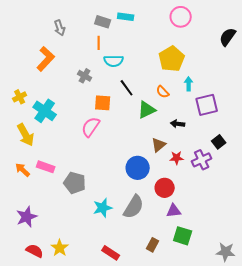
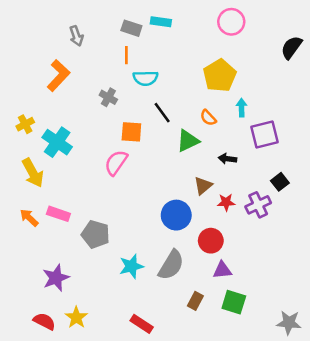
purple star: (27, 217) -> (56, 278), moved
brown rectangle: (153, 245) -> (195, 301), moved

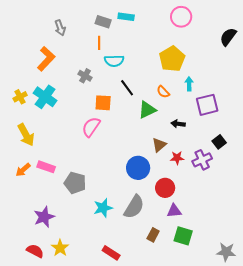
cyan cross: (57, 142) -> (45, 97), moved
orange arrow: (29, 218) -> (23, 170), turned -84

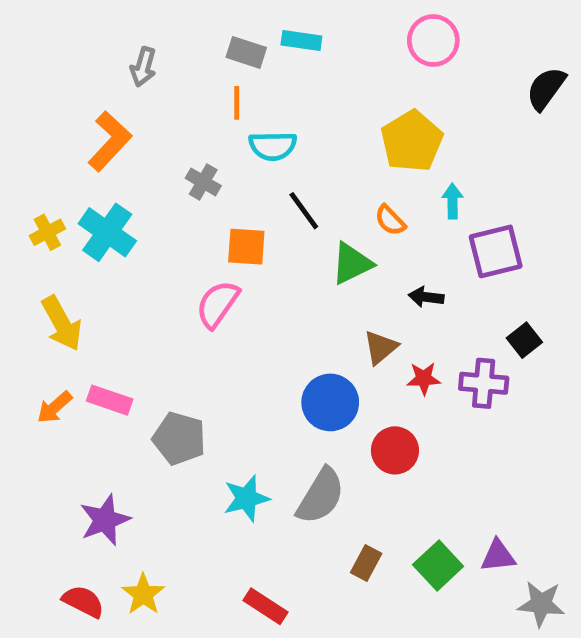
gray arrow: (60, 28) -> (143, 67), turned 35
purple cross: (202, 160) -> (484, 383), turned 30
purple triangle: (174, 211) -> (498, 556), moved
green square: (183, 236) -> (438, 565), turned 30

